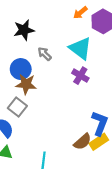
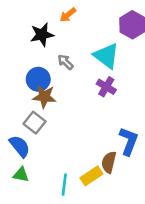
orange arrow: (80, 13) -> (68, 15), moved
brown semicircle: (82, 142) -> (109, 162), turned 144
yellow rectangle: (99, 142) -> (91, 176), moved

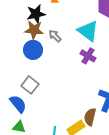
brown star: (44, 97) -> (34, 30), moved

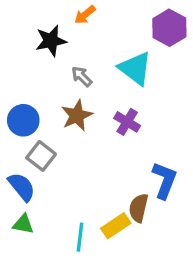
brown star: (34, 30) -> (77, 115), moved, turned -30
blue circle: (33, 50) -> (23, 120), moved
purple cross: (88, 56) -> (127, 122), moved

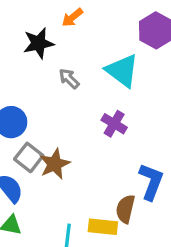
brown star: (77, 115) -> (55, 164), moved
yellow rectangle: (116, 226) -> (103, 227), turned 40

